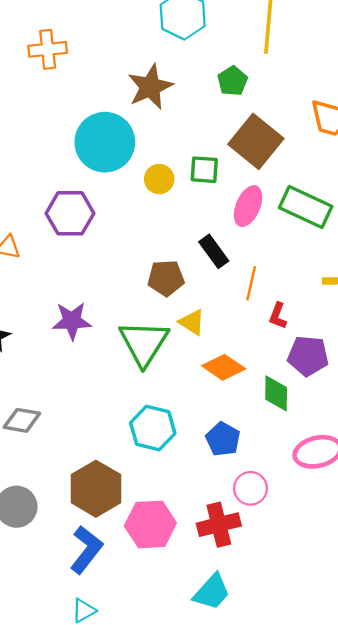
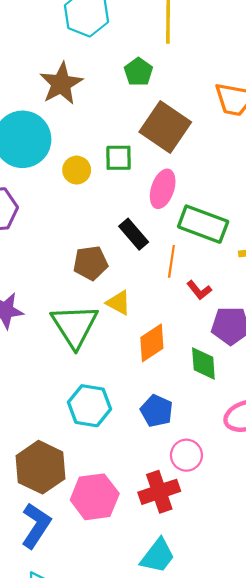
green rectangle: (306, 207) -> (203, 224), moved
red L-shape: (278, 316) -> (199, 290), turned -55
orange diamond: (224, 367) -> (152, 343), turned -63

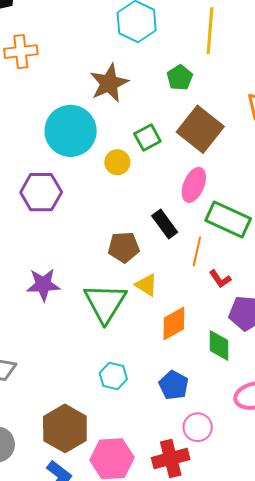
green square: (119, 158) -> (147, 137), moved, turned -32
cyan hexagon: (90, 406) -> (113, 376), size x0.7

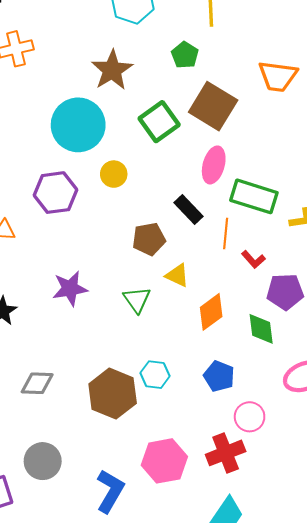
green square: (147, 137) -> (159, 122), size x1.4
yellow circle: (117, 162) -> (114, 174), moved
green triangle: (105, 303) -> (137, 300), size x0.6
brown hexagon: (65, 428) -> (113, 394), moved

